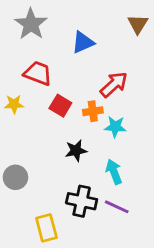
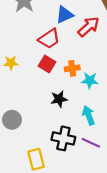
red trapezoid: (38, 73) -> (49, 39), moved, turned 125
red arrow: (114, 85) -> (89, 27), moved

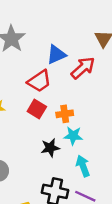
cyan star: (90, 80) -> (73, 136), moved

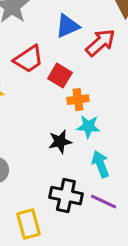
red trapezoid: (39, 81) -> (28, 59), moved
red square: (37, 109) -> (60, 76), moved

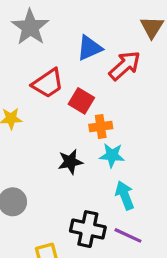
black star: (60, 142) -> (70, 162), moved

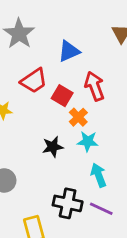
red arrow: (125, 66) -> (94, 86), moved, turned -68
orange cross: (101, 127) -> (78, 117), turned -36

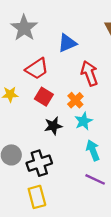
red square: (62, 96) -> (44, 97), moved
cyan star: (88, 141) -> (84, 121), turned -30
black cross: (68, 203) -> (39, 163), moved, turned -30

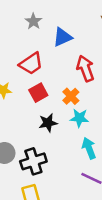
gray star: (24, 28) -> (33, 21), moved, size x0.6
red square: (44, 97) -> (38, 93), turned 30
cyan star: (84, 121) -> (79, 118), turned 30

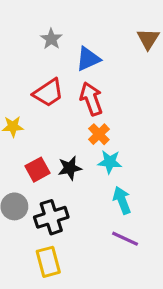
red arrow: (85, 68) -> (91, 99), moved
red square: (38, 93) -> (37, 170), moved

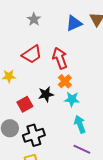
blue triangle: (88, 59) -> (74, 23), moved
black star: (70, 168) -> (46, 94), moved

